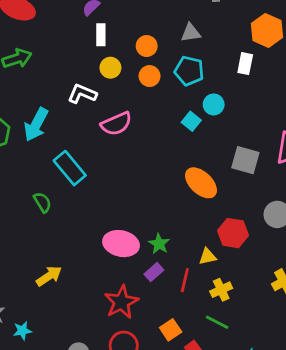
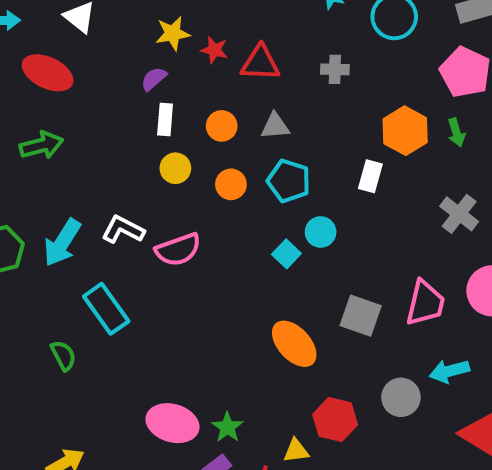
gray triangle: (191, 33) -> (275, 126), moved
orange circle: (147, 46) -> (222, 126), moved
white L-shape: (82, 94) -> (123, 230), moved

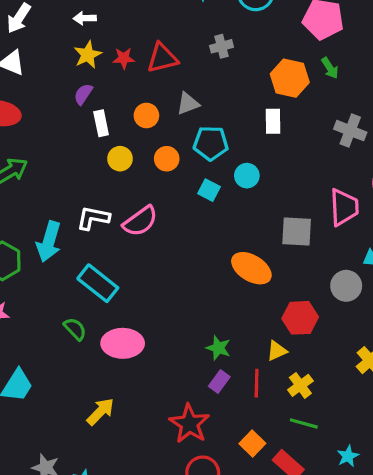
cyan square: (286, 254) -> (209, 190), moved
pink ellipse: (173, 423) -> (123, 343), moved

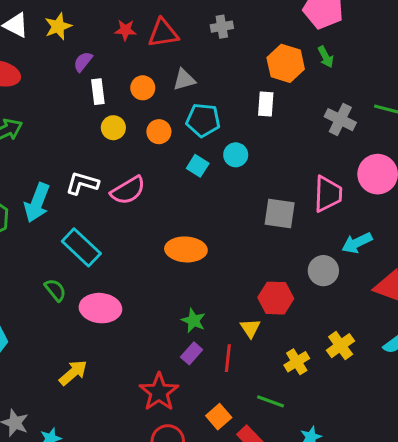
yellow star: (88, 55) -> (58, 26), moved
orange ellipse: (251, 268) -> (186, 249), moved, turned -33
yellow triangle: (277, 351) -> (250, 328), turned -45
yellow cross: (300, 385) -> (297, 362), moved

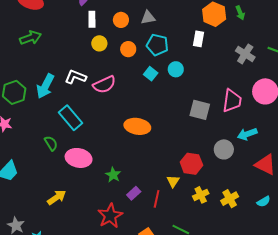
green star: (193, 321) -> (113, 175), moved
yellow cross: (297, 362) -> (201, 195), moved

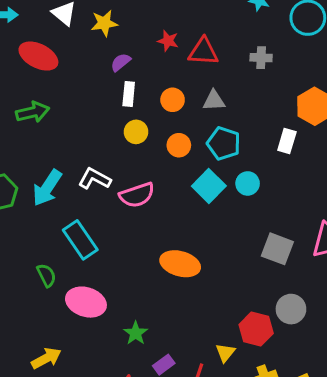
cyan square: (151, 74) -> (209, 186), size x1.5
gray circle: (224, 149) -> (291, 309), moved

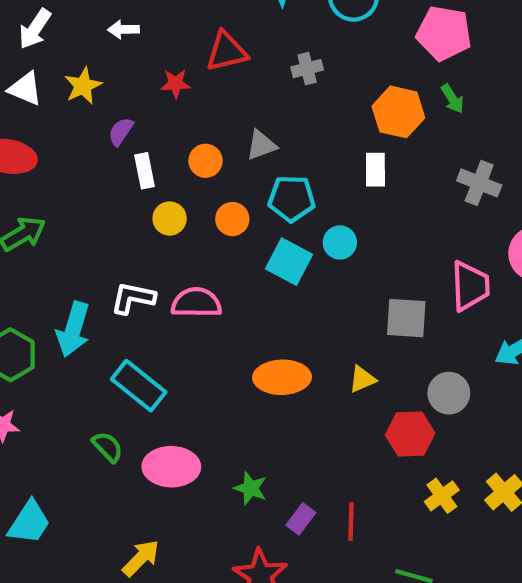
red triangle: (203, 52) -> (226, 51), moved
pink semicircle: (137, 195) -> (196, 303), turned -144
yellow triangle: (225, 353) -> (362, 379), moved, turned 45

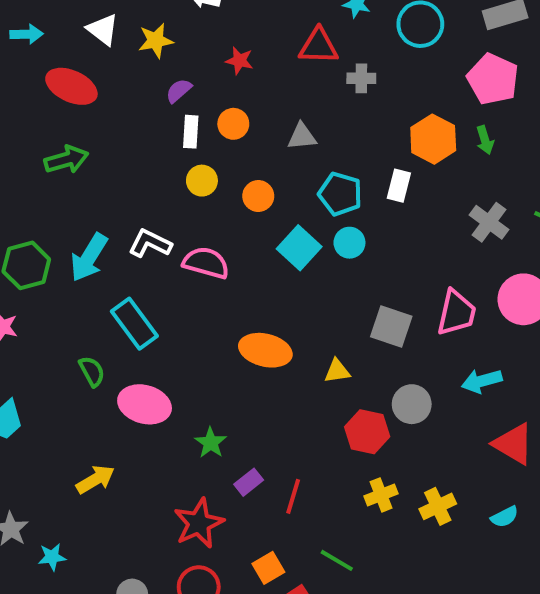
red triangle: (226, 51) -> (319, 46), moved
orange circle: (206, 161) -> (233, 124), moved
cyan pentagon: (292, 199) -> (340, 194), moved

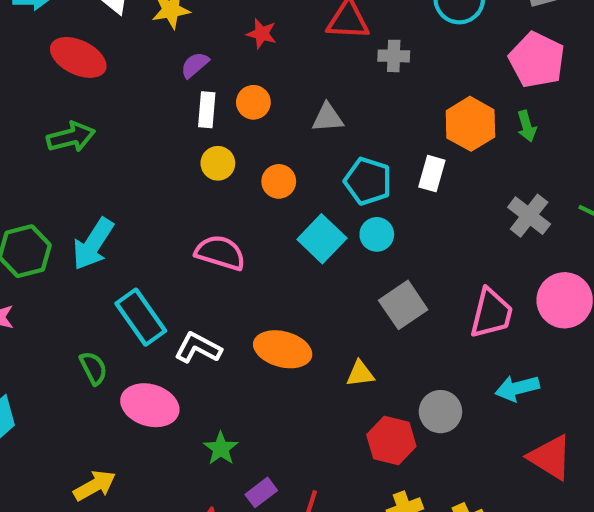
white L-shape: (150, 243) -> (198, 348), moved
gray square: (391, 326) -> (403, 305), moved, turned 36

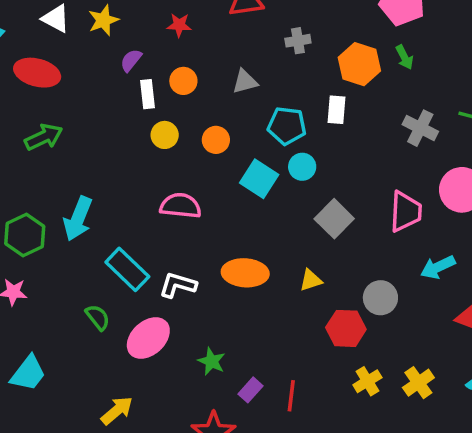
gray cross: (394, 56) -> (298, 41), moved
pink ellipse: (150, 405) -> (148, 338), turned -48

